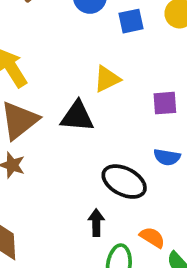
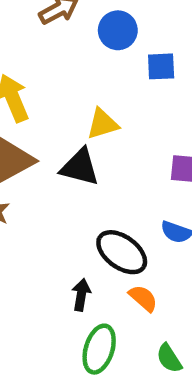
yellow triangle: (107, 79) -> (102, 124), moved
orange semicircle: (152, 237) -> (143, 298), moved

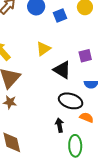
black triangle: (80, 167) -> (62, 70), moved, turned 36

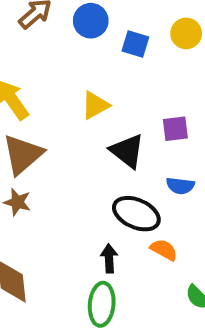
blue square: (60, 15) -> (135, 44), turned 32
green ellipse: (75, 146) -> (102, 304), moved

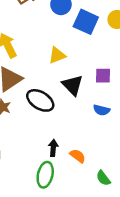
blue square: (135, 44) -> (86, 22), size x1.5
black ellipse: (136, 214) -> (40, 100), moved
orange semicircle: (164, 250) -> (78, 156), moved

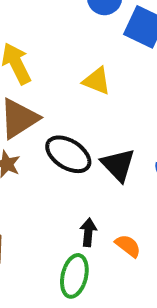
yellow triangle: (57, 55) -> (97, 81), turned 42
black triangle: (72, 85) -> (118, 165), moved

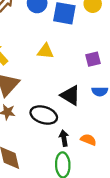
black ellipse: (68, 154) -> (44, 115), moved

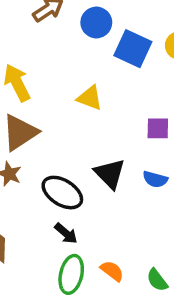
black arrow: (64, 138) -> (66, 233), moved, turned 126
orange semicircle: (88, 140) -> (112, 271), moved

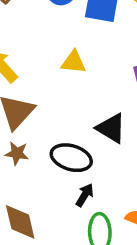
black arrow: (66, 233) -> (85, 195), turned -85

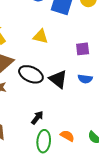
black ellipse: (71, 158) -> (31, 74), moved

